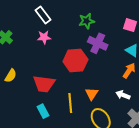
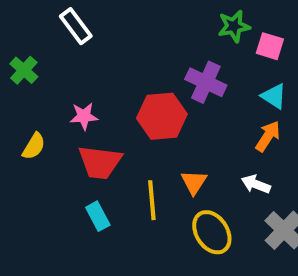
white rectangle: (43, 15) -> (76, 26), moved
green star: (87, 21) -> (234, 26), moved
pink star: (44, 37) -> (84, 116), moved

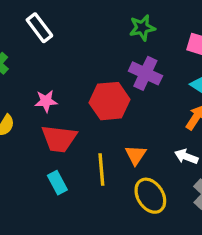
green star: (234, 26) -> (142, 28), moved

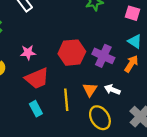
purple cross: (145, 73) -> (103, 56), moved
red trapezoid: (59, 139) -> (37, 78), turned -30
white arrow: (186, 157) -> (112, 90), moved

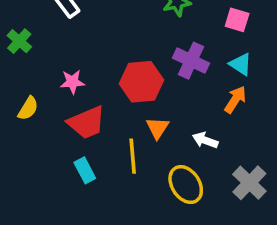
purple cross: (103, 56) -> (191, 61), moved
orange triangle: (90, 90) -> (157, 128), moved

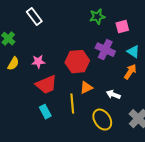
pink square: (237, 20) -> (122, 27), moved, turned -32
yellow semicircle: (28, 108) -> (13, 64), moved
orange triangle: (157, 128) -> (86, 88), turned 32

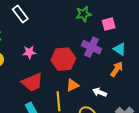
pink star: (38, 62) -> (29, 52), moved

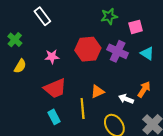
red hexagon: (63, 59) -> (88, 49), moved
orange arrow: (117, 69) -> (144, 89), moved

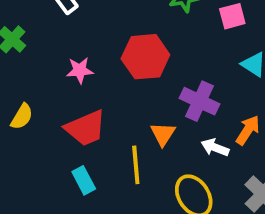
purple cross: (118, 51) -> (200, 101), moved
yellow semicircle: (20, 66) -> (22, 117), moved
orange triangle: (97, 92) -> (163, 134), turned -32

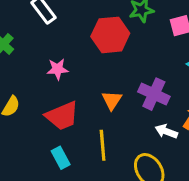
red hexagon: (145, 57) -> (110, 35), moved
orange triangle: (163, 134) -> (112, 100), moved

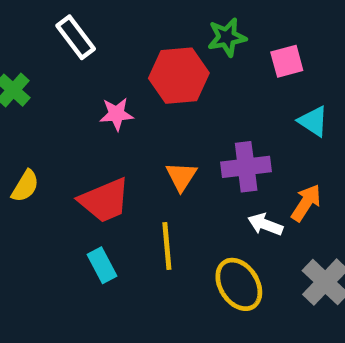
pink star: (57, 69) -> (116, 114), moved
purple cross: (154, 94) -> (246, 167), turned -32

